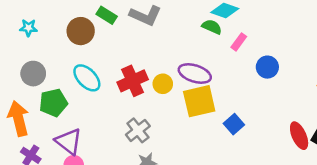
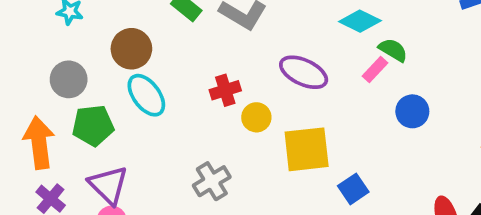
green semicircle: (212, 27) -> (393, 50), moved
brown circle: (81, 31) -> (131, 49), moved
purple ellipse: (195, 74) -> (304, 72), moved
red cross: (133, 81) -> (225, 90), moved, size x0.7

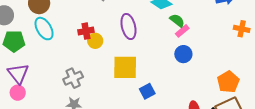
pink rectangle: (375, 69) -> (182, 31), moved
purple ellipse: (304, 72) -> (128, 26), turned 45
yellow circle: (256, 117) -> (95, 41), moved

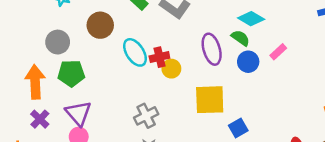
green semicircle: (177, 20) -> (240, 38), moved
cyan ellipse: (44, 29) -> (135, 52), moved
blue circle: (183, 54) -> (248, 62), moved

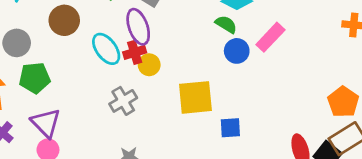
purple ellipse: (212, 49) -> (138, 27), moved
pink rectangle: (278, 52) -> (270, 37), size x1.5
gray cross: (146, 116) -> (123, 101), moved
blue square: (238, 128) -> (230, 128), turned 30

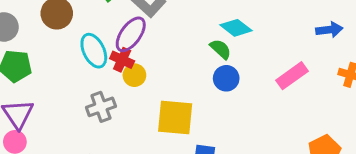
purple ellipse: (138, 27) -> (131, 34), turned 44
pink rectangle: (270, 37) -> (292, 76), moved
red cross: (135, 52) -> (122, 60), turned 30

